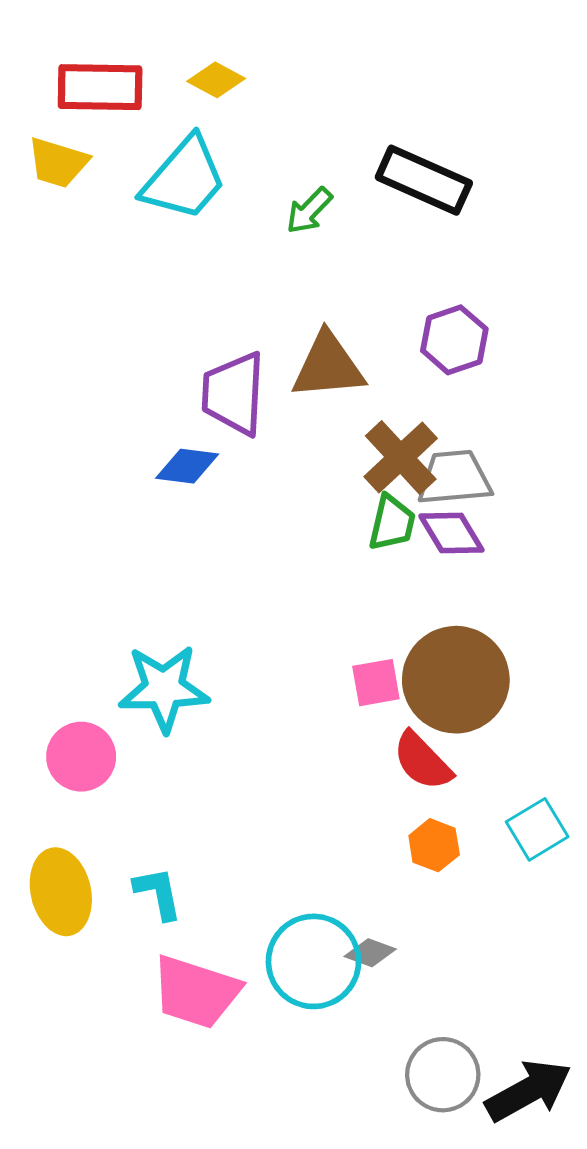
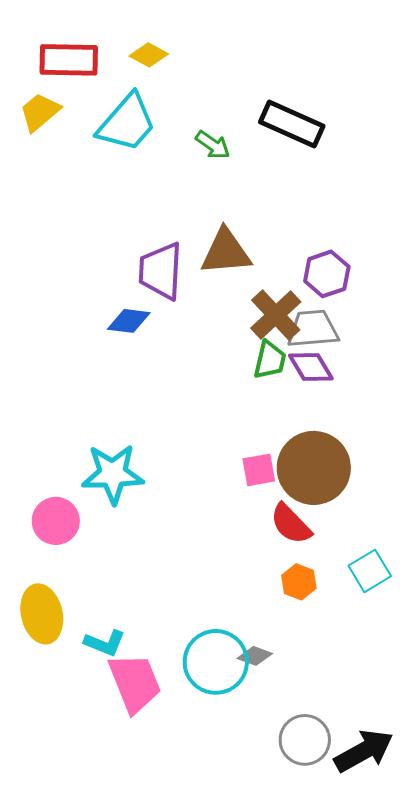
yellow trapezoid: (58, 163) -> (40, 112), turned 123
green arrow: (309, 211) -> (213, 145), turned -99
purple hexagon: (454, 340) -> (327, 274), moved
cyan L-shape: (158, 893) -> (105, 643), moved, turned 123
pink trapezoid: (196, 992) -> (135, 683), turned -130

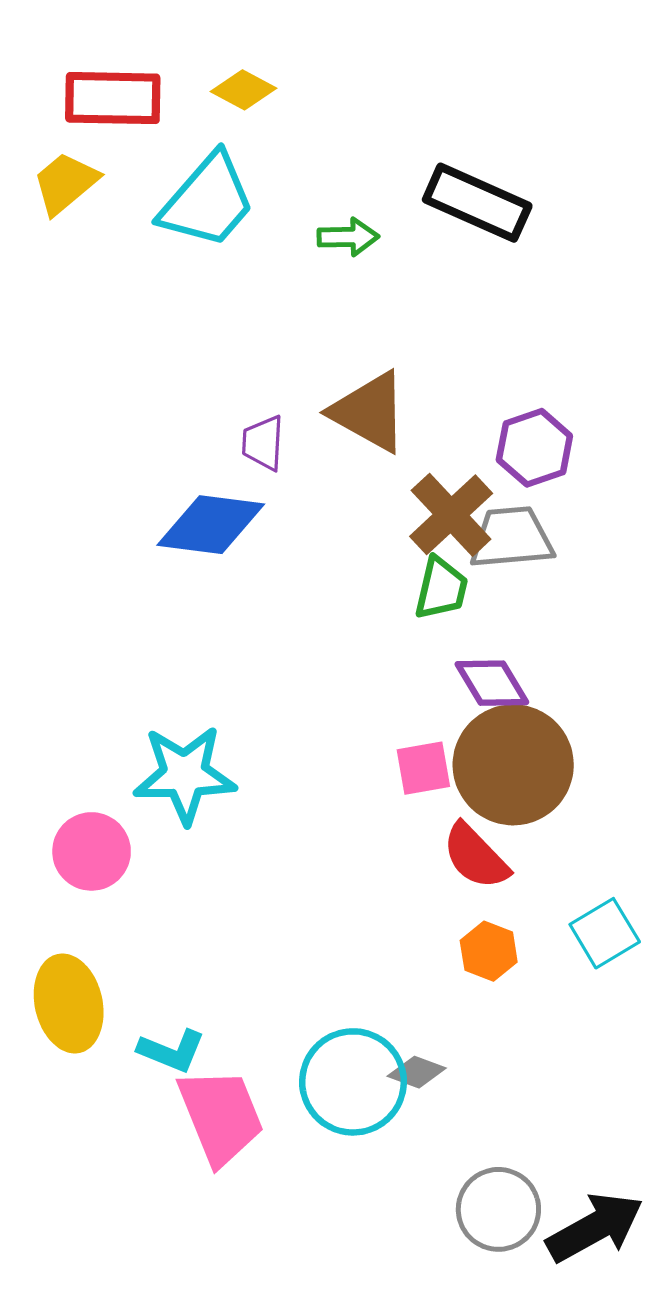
green arrow: (213, 145) -> (348, 237), turned -36
brown triangle: (226, 252) -> (369, 412), turned 34
purple trapezoid: (161, 271) -> (263, 443), size x0.6
blue diamond: (129, 321) -> (211, 525), size x1.5
purple diamond: (311, 367) -> (492, 683), moved

